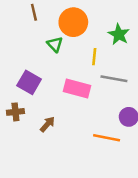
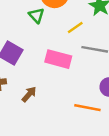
yellow line: (94, 57) -> (75, 27), turned 49

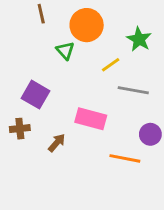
pink rectangle: (58, 59) -> (91, 119), moved

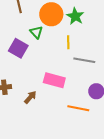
green star: (139, 39) -> (75, 16), moved
yellow line: (111, 65) -> (68, 42), turned -56
purple square: (35, 95) -> (18, 48), moved

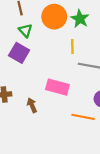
green triangle: (36, 32) -> (25, 31), moved
brown arrow: (30, 97) -> (32, 105), turned -64

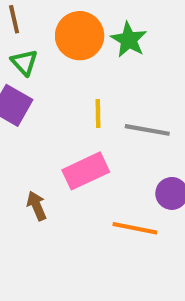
yellow line: (72, 47) -> (98, 114), moved
pink rectangle: (57, 87) -> (86, 171), turned -40

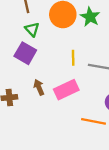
brown arrow: (37, 206) -> (39, 87), moved

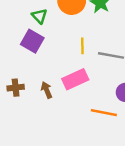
brown arrow: (39, 87) -> (47, 90), moved

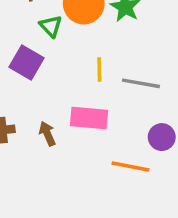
green triangle: (39, 16) -> (51, 26), moved
pink rectangle: (75, 79) -> (89, 118), turned 30

